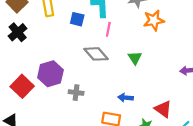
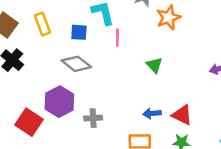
gray diamond: (96, 54) -> (76, 64), moved
red triangle: (163, 109) -> (182, 115), moved

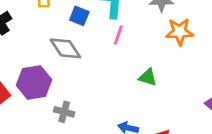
green triangle: (154, 65) -> (148, 77), turned -48

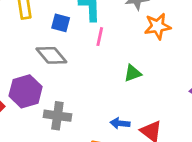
green triangle: (148, 77) -> (133, 73), turned -30
gray cross: (64, 112) -> (57, 116), size x1.4

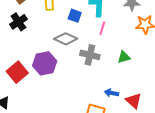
gray diamond: (51, 55) -> (66, 39), turned -30
gray cross: (57, 116) -> (90, 55), moved

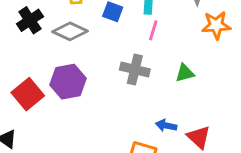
gray diamond: (66, 39) -> (70, 31), moved

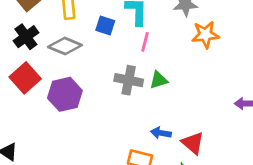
green triangle: (185, 73) -> (159, 80), moved
red square: (28, 94) -> (25, 78), moved

